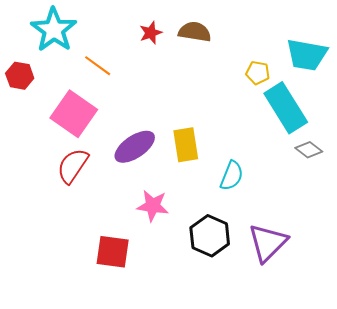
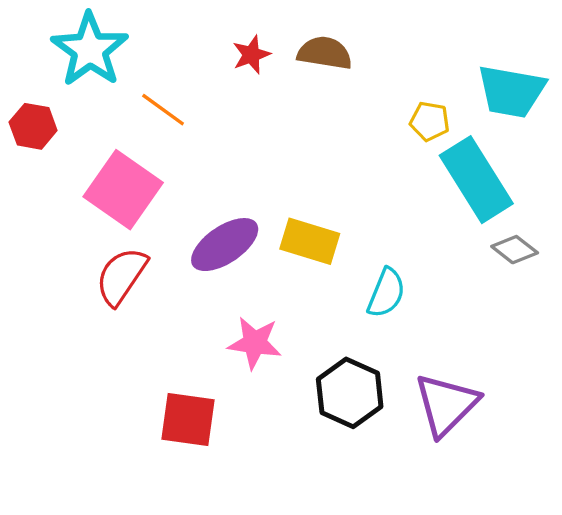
yellow rectangle: (186, 145) -> (310, 241), turned -64

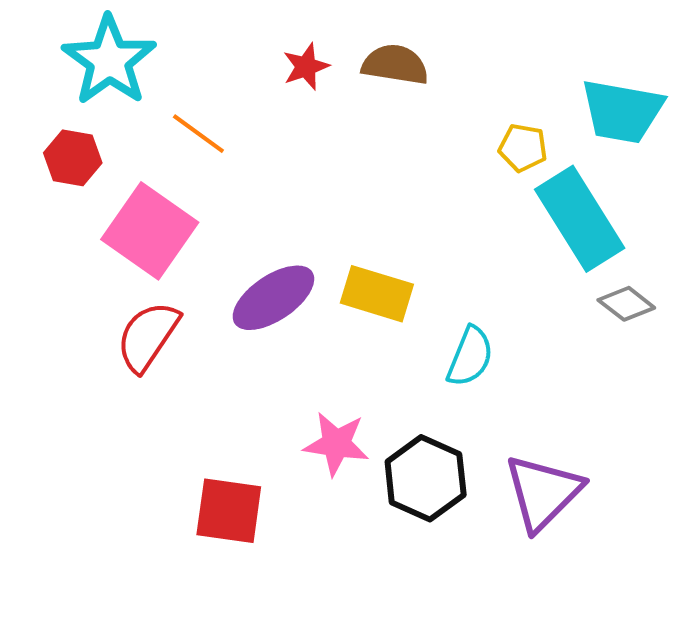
red hexagon: (33, 126) -> (73, 158), moved
pink star: (255, 343) -> (336, 444), moved

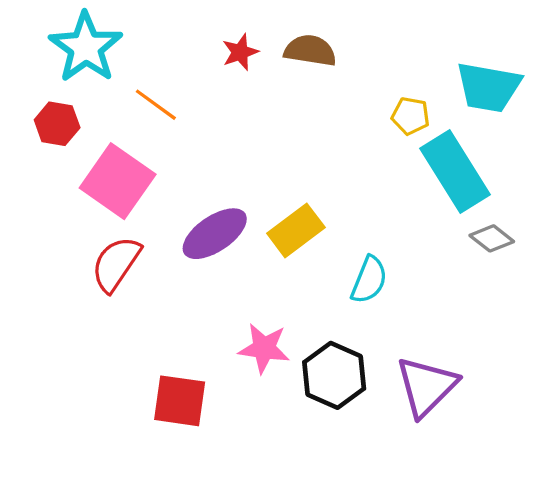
yellow rectangle: (377, 294) -> (296, 230), turned -54

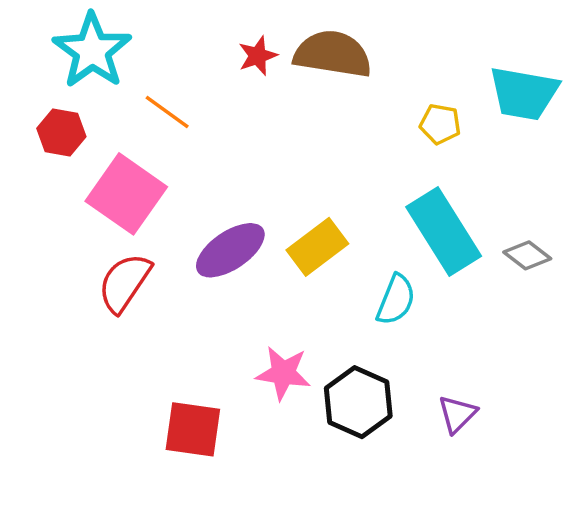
brown semicircle: (310, 51) -> (333, 54), size x1.4
cyan rectangle: (455, 172) -> (444, 231), moved
purple triangle: (426, 386) -> (457, 414), size x0.6

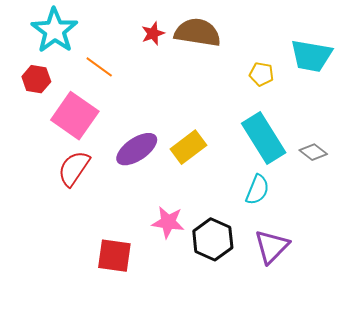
cyan semicircle: (396, 300) -> (257, 190), moved
purple triangle: (457, 414) -> (272, 247), size x1.5

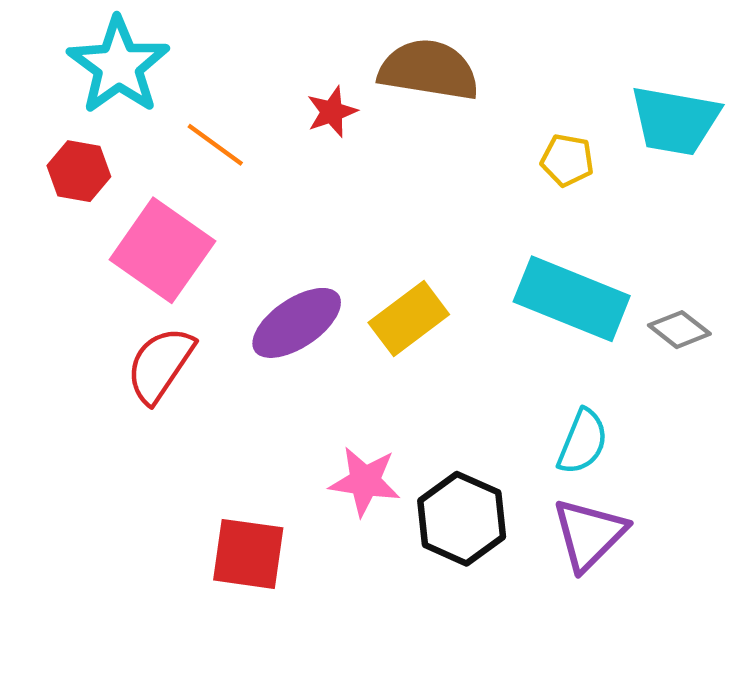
red star: (153, 33) -> (332, 112), moved
cyan rectangle: (264, 138) -> (572, 299), turned -36
cyan semicircle: (257, 190) -> (583, 442), moved

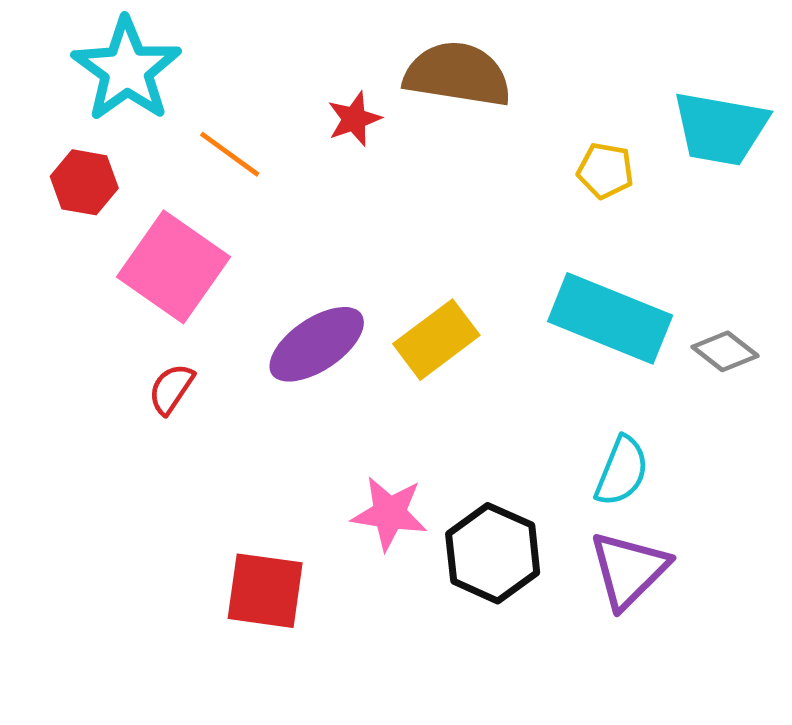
red semicircle: (160, 365) -> (171, 389), size x0.6

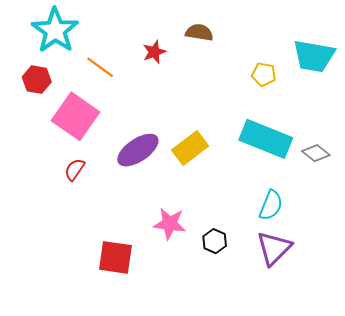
brown semicircle: (457, 74) -> (199, 32), size x0.6
black hexagon: (493, 553) -> (215, 241), size x0.6

